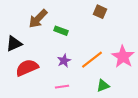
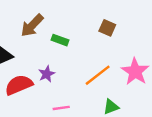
brown square: (100, 12) -> (107, 28), moved
purple star: (64, 61) -> (47, 74), moved

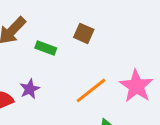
brown square: (107, 28) -> (84, 33), moved

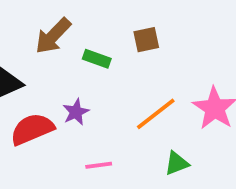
brown square: (84, 33) -> (146, 40), turned -36

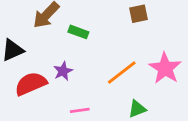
brown square: (146, 40) -> (139, 14), moved

